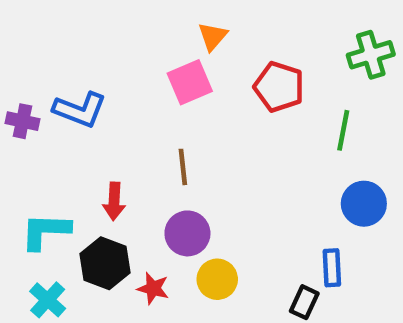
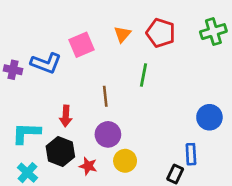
orange triangle: (213, 36) -> (122, 34), moved
pink square: (190, 82) -> (82, 45), moved
red pentagon: (279, 87) -> (161, 33), moved
green line: (343, 130) -> (144, 75), moved

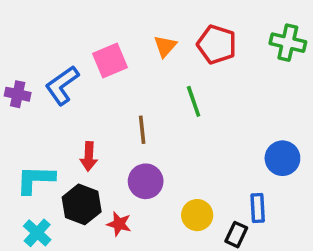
green cross: (213, 32) -> (288, 43), turned 30
blue L-shape: (46, 63) -> (62, 85), turned 124
green line: (144, 75) -> (194, 101), turned -30
yellow circle: (125, 161) -> (197, 215), moved

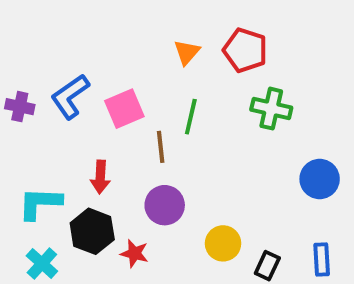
green cross: (288, 43) -> (271, 109), moved
pink square: (110, 60) -> (124, 109), moved
green line: (194, 101) -> (191, 117), moved, turned 32
blue rectangle: (258, 208) -> (322, 259), moved

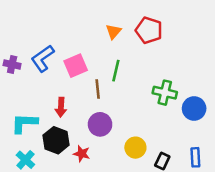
green cross: (271, 109) -> (165, 93), moved

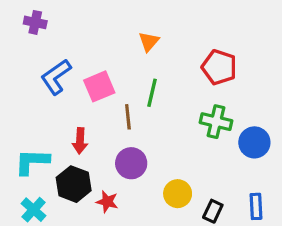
red pentagon: (149, 30) -> (219, 67), moved
purple cross: (12, 64) -> (35, 22), moved

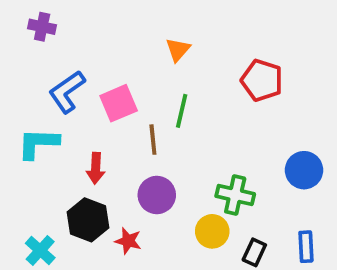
green cross: (216, 122) -> (235, 195), moved
cyan L-shape: (32, 162) -> (38, 143), moved

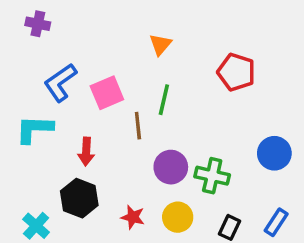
purple circle: (157, 195) -> (171, 167), moved
yellow circle: (212, 231) -> (178, 217), moved
red star: (128, 241) -> (133, 217), moved
blue rectangle: (306, 247) -> (276, 222), turned 36

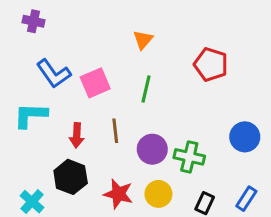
blue L-shape: (60, 82) -> (54, 74), turned -90
brown line: (138, 126) -> (115, 131), moved
red star: (133, 217) -> (118, 194), size x1.4

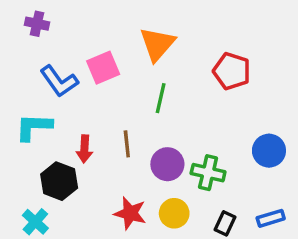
orange triangle: (143, 40) -> (157, 44), size x1.6
pink square: (95, 83) -> (103, 68), moved
black hexagon: (71, 177) -> (59, 181), moved
blue rectangle: (246, 199) -> (271, 218), turned 40

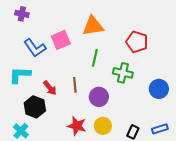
orange triangle: (157, 44) -> (93, 26), turned 40
red arrow: (84, 149) -> (50, 88), turned -42
green cross: (208, 173) -> (123, 73), moved

